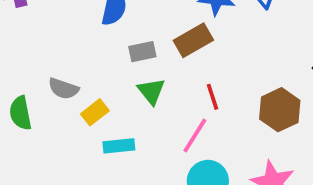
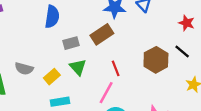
brown hexagon: (280, 110) -> (156, 60), moved
yellow rectangle: (95, 112) -> (52, 77), moved

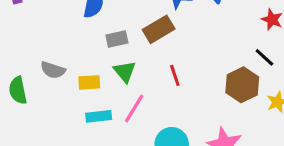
brown hexagon: (156, 60) -> (242, 85), moved
yellow rectangle: (52, 77) -> (89, 82), turned 35
pink line: (106, 93) -> (134, 108), moved

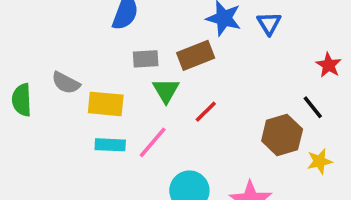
green triangle: (125, 71) -> (166, 91), moved
red line: (175, 75) -> (206, 112), turned 55
yellow rectangle: (89, 82) -> (106, 104), size x1.4

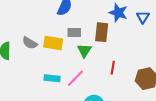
brown rectangle: (196, 55) -> (102, 32), turned -66
yellow rectangle: (106, 104) -> (53, 43), moved
red line: (206, 112) -> (113, 68), moved, turned -40

